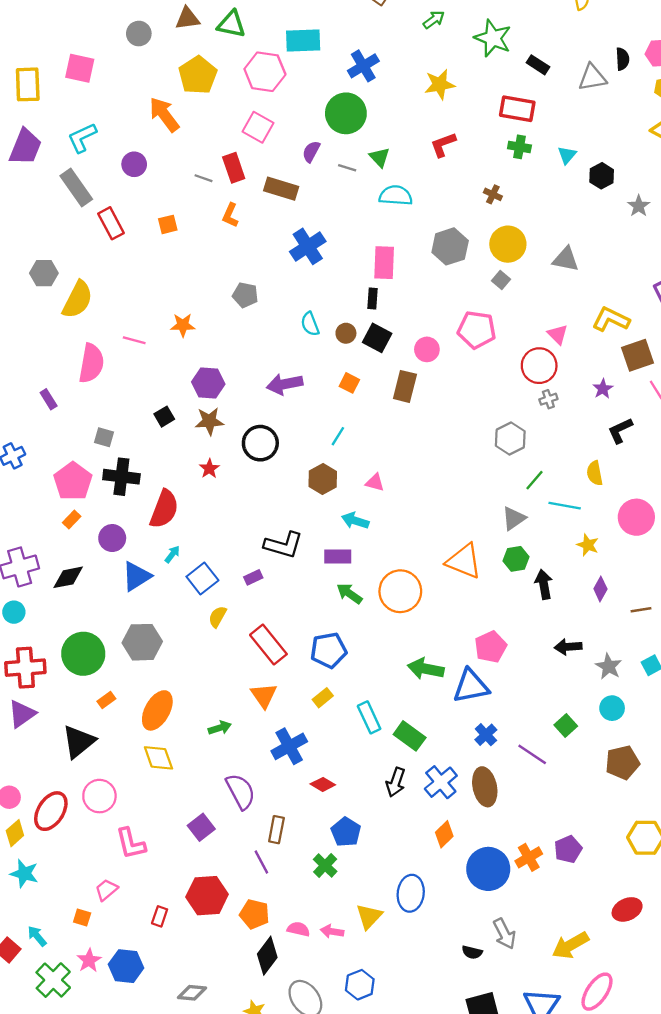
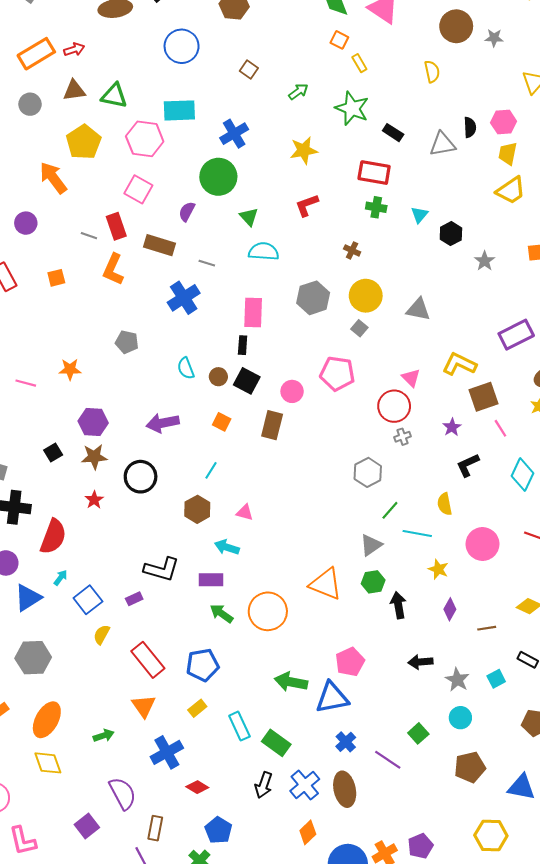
gray line: (347, 168) -> (207, 263), moved
orange L-shape: (230, 215) -> (113, 269), size x1.4

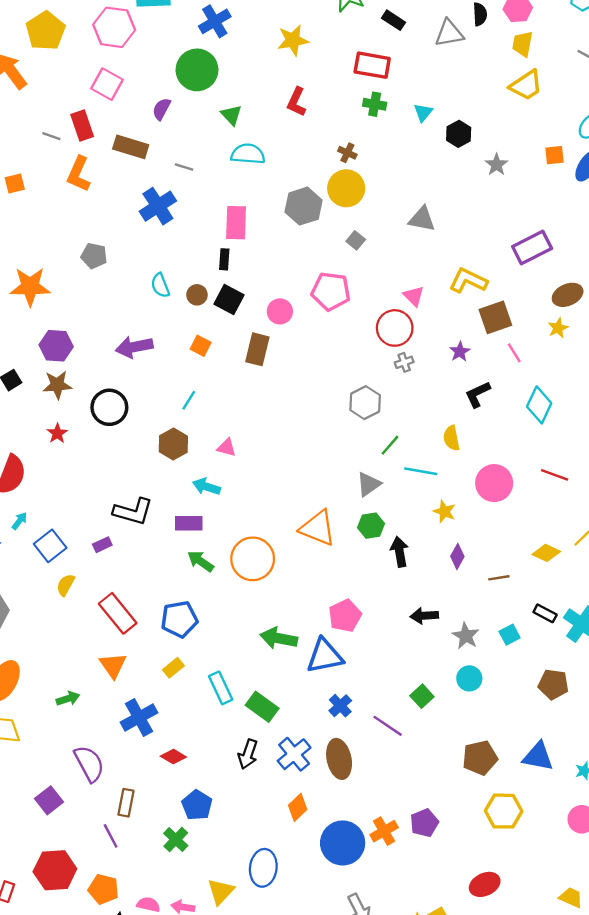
red L-shape: (307, 205) -> (296, 102), turned -45
yellow circle: (366, 296) -> (346, 188), moved
orange star: (70, 369) -> (30, 287), size x1.6
brown pentagon: (470, 767) -> (480, 758), moved

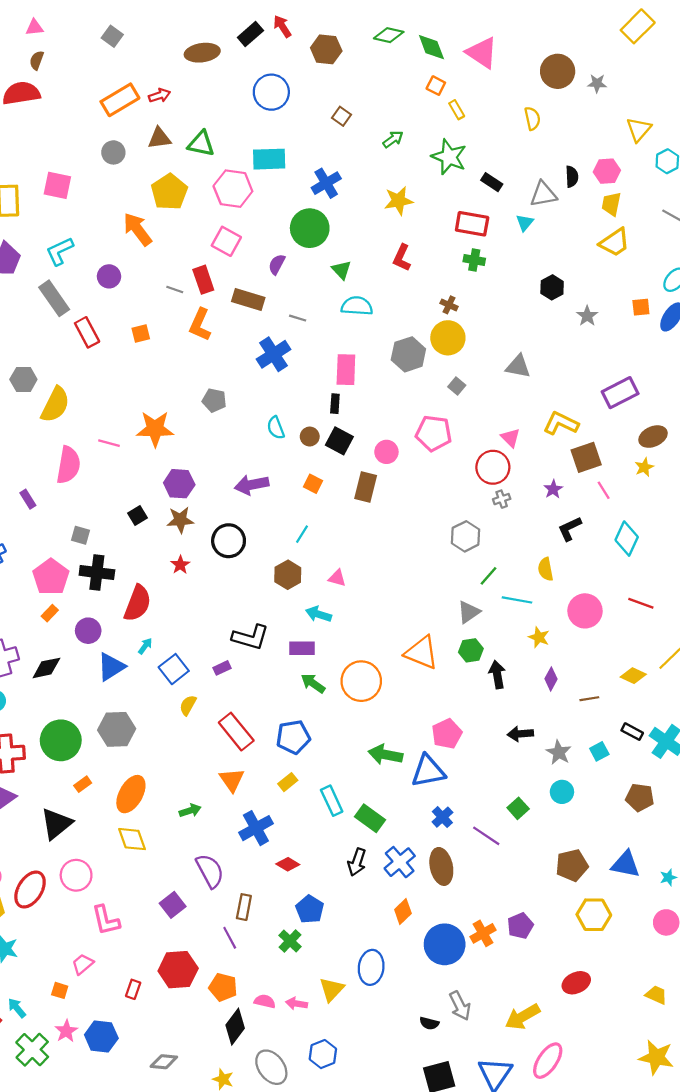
cyan triangle: (423, 113) -> (525, 223), moved

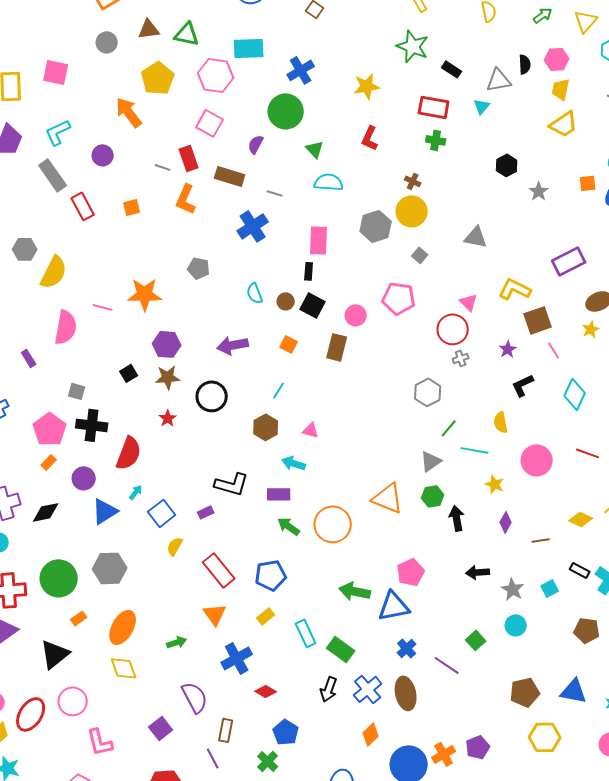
green arrow: (393, 139) -> (543, 15), moved

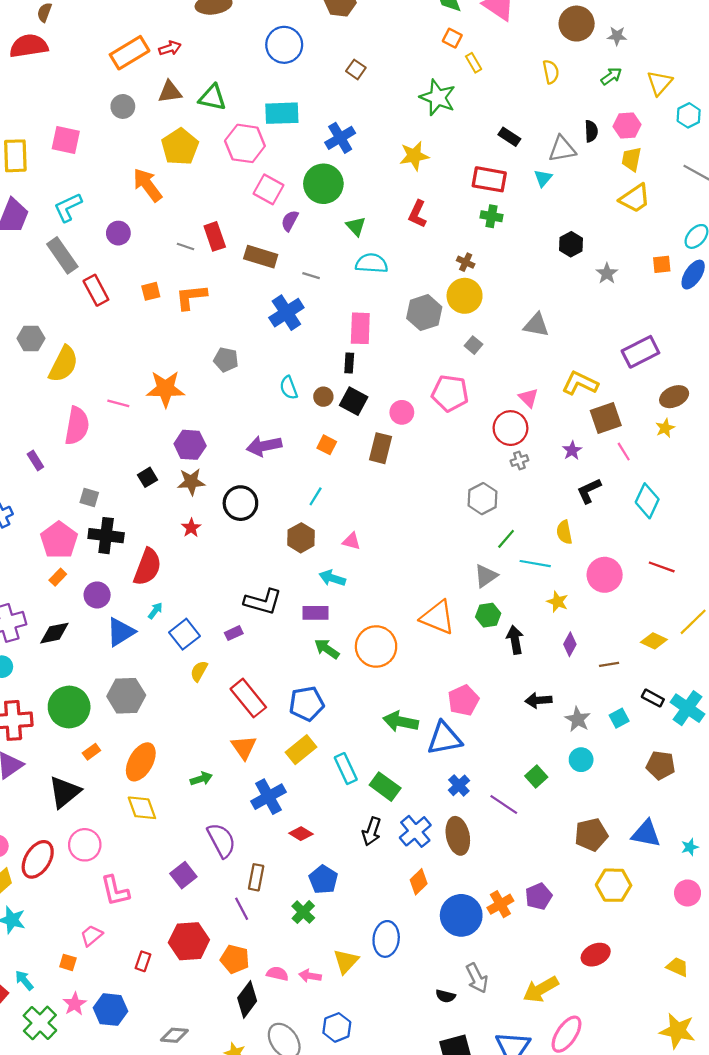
green star: (413, 46) -> (438, 98), moved
pink square: (210, 123) -> (268, 189), moved
orange L-shape: (186, 199) -> (191, 297), moved, turned 60
yellow rectangle: (266, 616) -> (301, 750), size x1.5

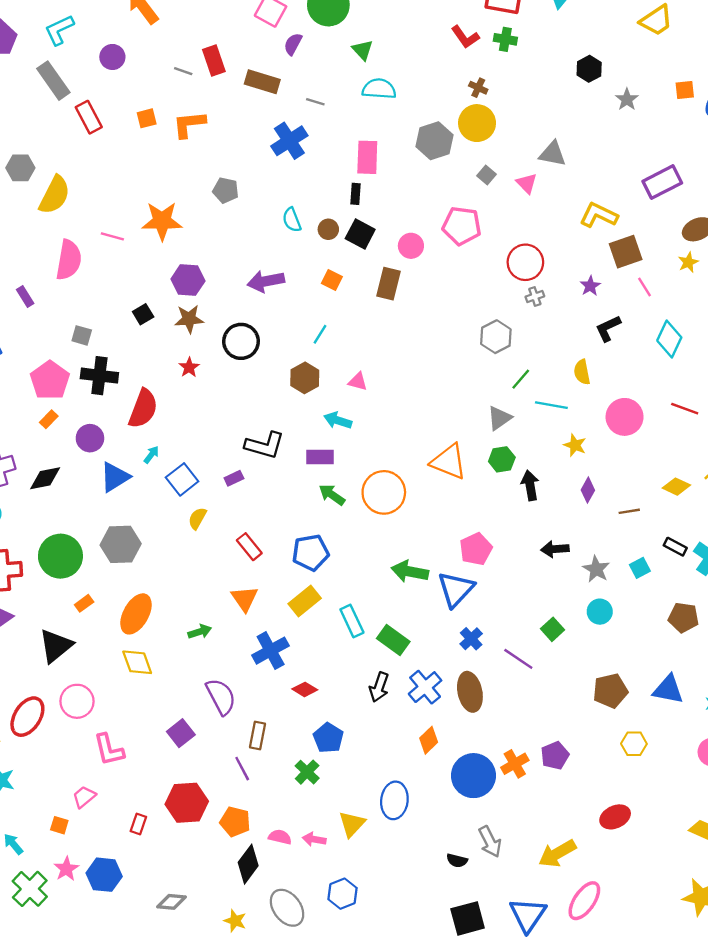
red L-shape: (418, 214) -> (465, 37), moved, turned -60
pink triangle: (528, 398) -> (527, 183), moved
red rectangle: (248, 698) -> (249, 547), size x0.7
blue triangle: (444, 738) -> (456, 589), turned -36
yellow hexagon: (614, 885) -> (634, 744), size x0.7

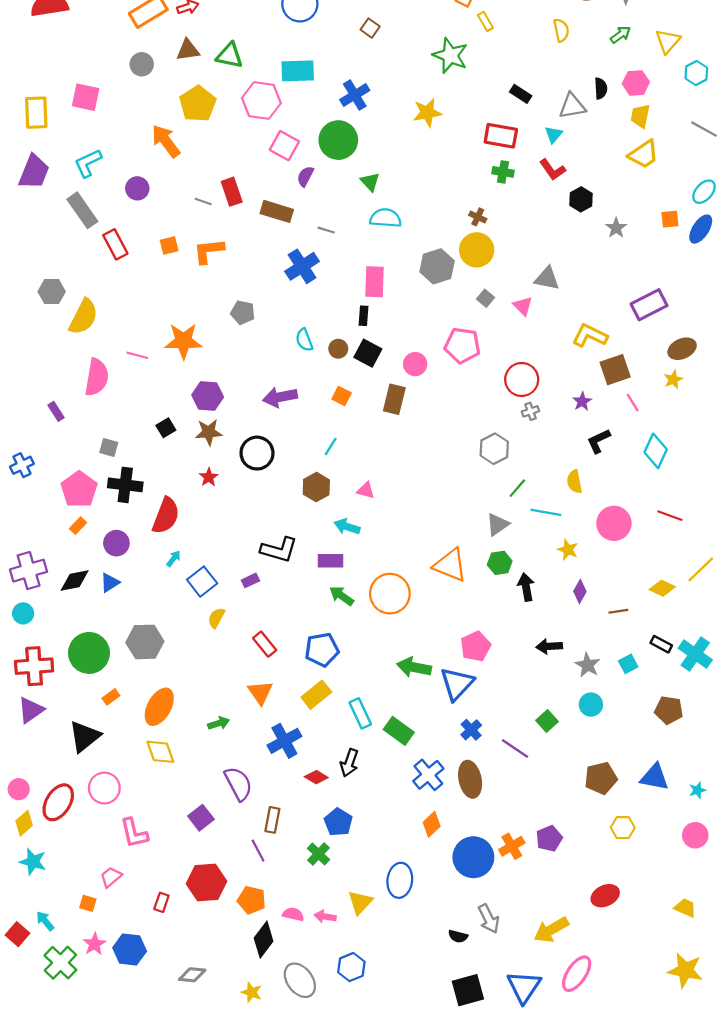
red L-shape: (465, 37) -> (552, 170), moved
blue triangle: (115, 477) -> (110, 583), moved, size x0.7
black arrow: (379, 687) -> (349, 763), moved

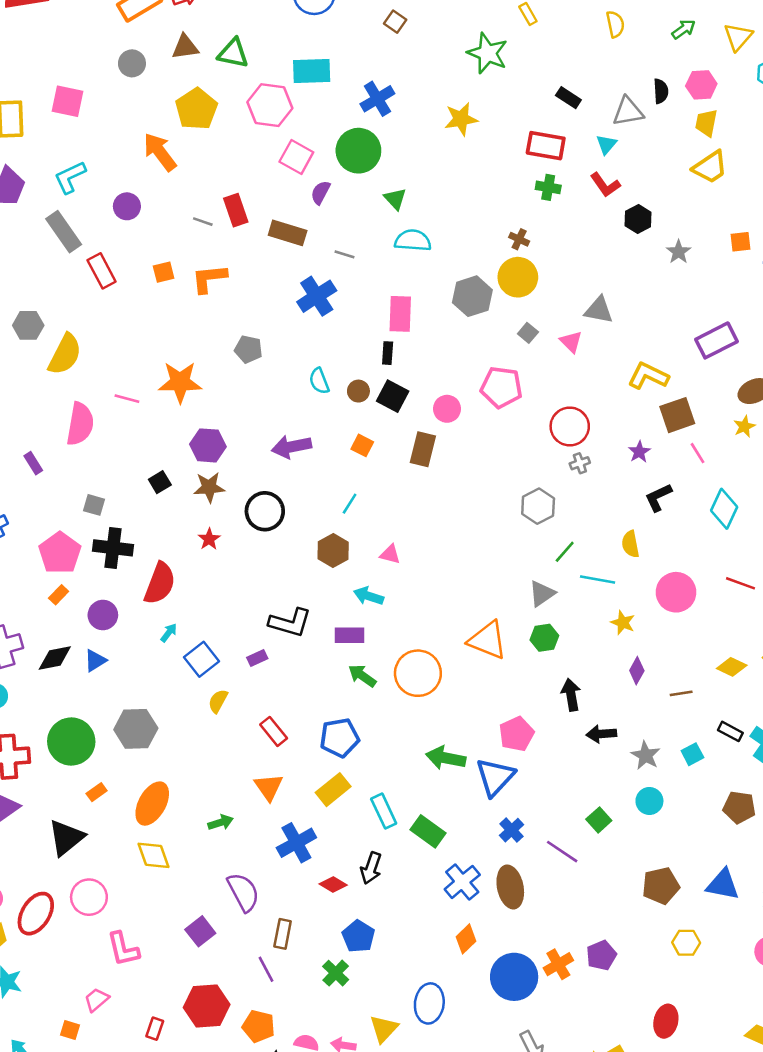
black arrow: (526, 587) -> (571, 695), moved
red ellipse: (605, 896) -> (666, 1021), turned -52

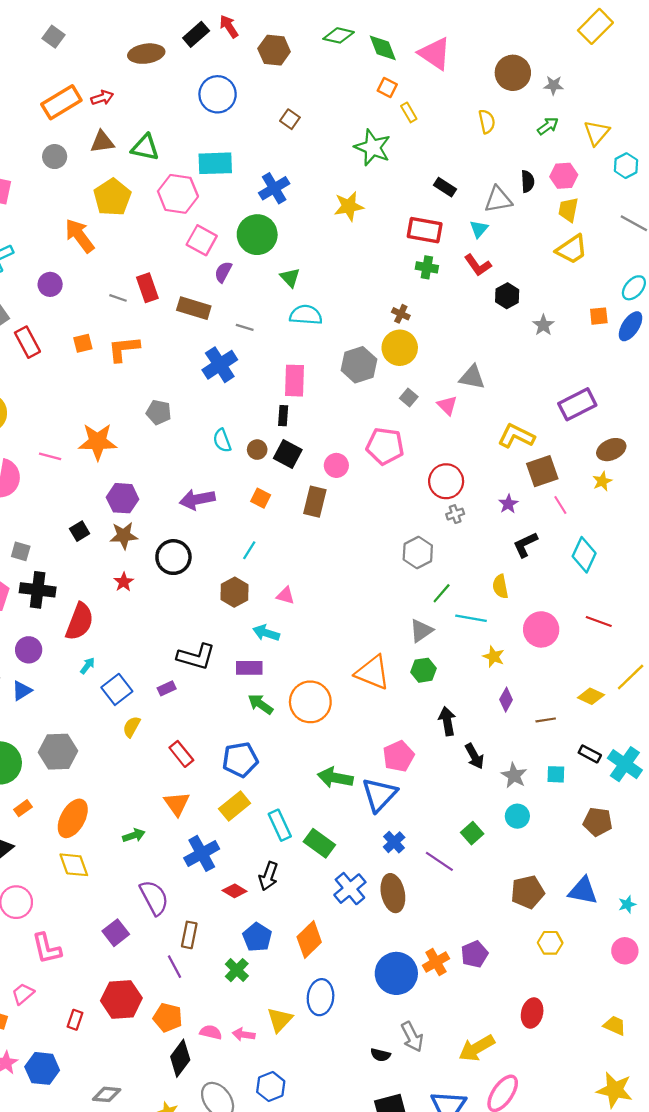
black arrow: (601, 734) -> (474, 756), turned -115
cyan square: (692, 754) -> (556, 774), turned 30
orange diamond: (466, 939) -> (309, 939), moved, size x1.4

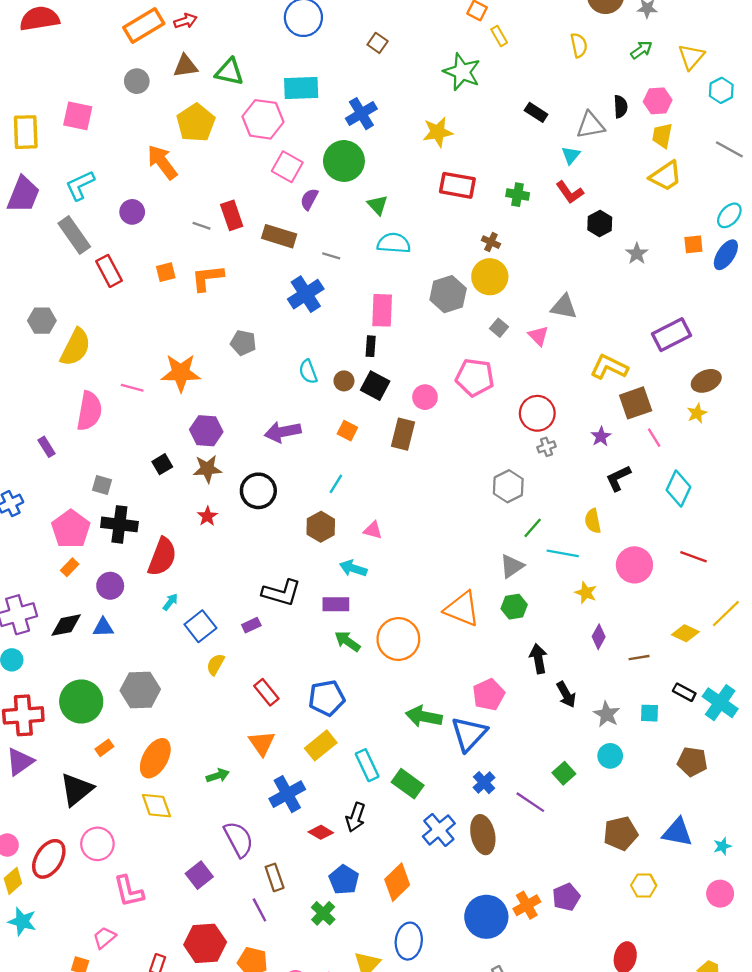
red rectangle: (425, 230) -> (457, 185), moved
blue triangle: (22, 691) -> (103, 627), turned 30
brown rectangle: (189, 935) -> (275, 877), turned -30

